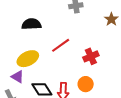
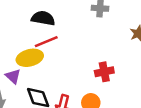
red line: (61, 45) -> (46, 42), moved

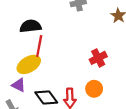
red line: (46, 42) -> (39, 46), turned -40

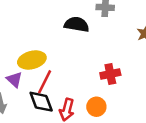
black semicircle: (30, 26) -> (77, 24), moved
red line: (39, 46) -> (45, 82), moved

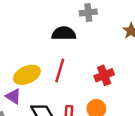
red line: (45, 82) -> (60, 70), moved

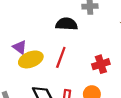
purple triangle: (13, 96) -> (20, 47), moved

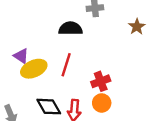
red cross: (101, 64) -> (101, 81), moved

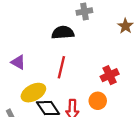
yellow ellipse: (34, 69) -> (33, 93), moved
red cross: (101, 81) -> (110, 75), moved

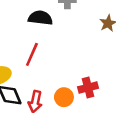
red cross: (110, 75) -> (88, 88), moved

